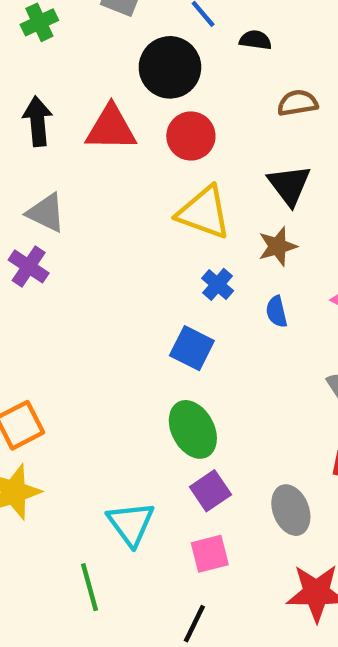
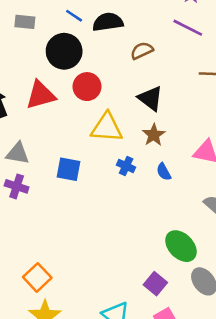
black semicircle: (255, 40) -> (108, 22), size x1.6
blue square: (192, 348) -> (68, 169), moved
green ellipse: (193, 429) -> (181, 246), moved

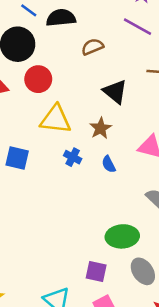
black triangle: (150, 98) -> (115, 92), moved
green ellipse: (181, 246) -> (122, 236), turned -52
purple square: (155, 284) -> (96, 271), turned -30

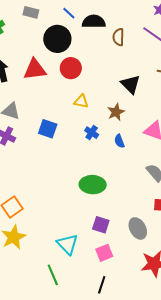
brown semicircle: (92, 47) -> (118, 37), moved, turned -72
yellow triangle: (56, 119) -> (81, 101), size x0.6
green ellipse: (122, 236) -> (93, 185), moved

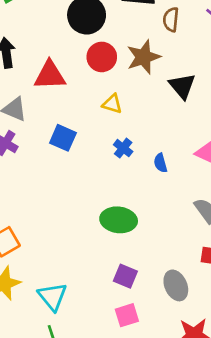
red triangle: (35, 69) -> (50, 75), moved
brown star: (116, 112) -> (143, 57), moved, size x1.4
cyan triangle: (67, 244) -> (52, 297), moved

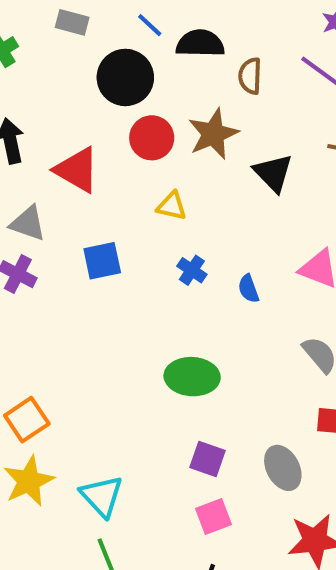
red triangle: (50, 75) -> (77, 170), turned 36
blue square: (63, 138) -> (102, 261), turned -32

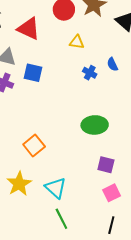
blue square: (102, 261) -> (33, 73), moved, turned 30
blue semicircle: (248, 289) -> (112, 64), moved
orange square: (27, 420) -> (34, 146), moved

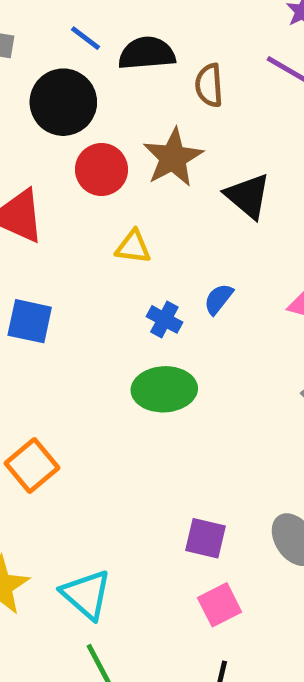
blue semicircle: (112, 64) -> (218, 299), turned 64
green ellipse: (95, 125) -> (164, 389), moved
orange square: (34, 146) -> (32, 466), moved

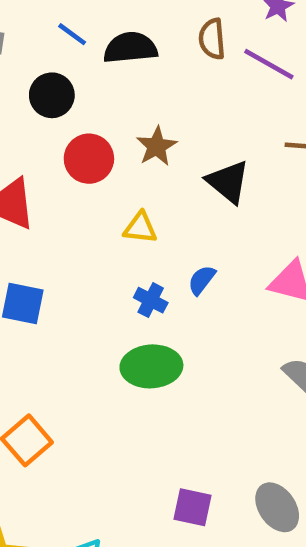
brown semicircle: (209, 85) -> (212, 39), moved
black circle: (63, 102) -> (52, 95), size x0.7
brown star: (173, 158) -> (157, 146), size x0.7
yellow triangle: (133, 247) -> (140, 228), moved

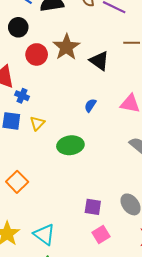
brown star: (157, 146) -> (66, 47), size x1.5
yellow triangle: (140, 228) -> (37, 123), moved, turned -49
blue cross: (151, 300) -> (22, 96), moved

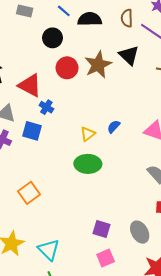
black triangle: (99, 61) -> (129, 55), moved
yellow triangle: (37, 123) -> (88, 134), moved

